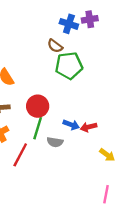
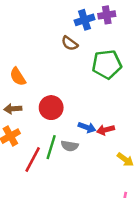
blue cross: (69, 24) -> (85, 20), turned -36
green pentagon: (69, 66) -> (107, 64), moved
green line: (38, 128) -> (51, 147), moved

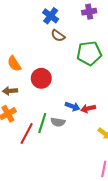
blue cross: (85, 20) -> (51, 16), moved, turned -35
red circle: (51, 108) -> (41, 78), moved

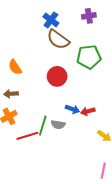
brown semicircle: (58, 36) -> (58, 39), size x1.6
red circle: (41, 78) -> (57, 76), moved
red line: (27, 133) -> (27, 136), turned 45

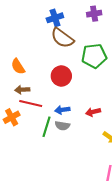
blue cross: (51, 20) -> (55, 18), turned 35
brown arrow: (11, 94) -> (22, 90), moved
blue arrow: (72, 109) -> (62, 110), moved, turned 152
red line: (27, 136) -> (31, 103), moved, turned 30

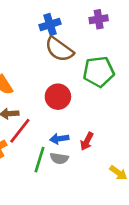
red line: (31, 103) -> (20, 131), turned -65
red arrow: (93, 112) -> (87, 141), moved, turned -48

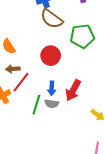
blue arrow: (59, 139) -> (52, 88), turned -80
red arrow: (87, 141) -> (73, 90), size x1.5

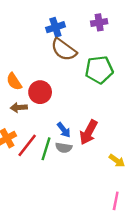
red circle: (51, 56) -> (40, 92), moved
red line: (21, 82) -> (27, 145), moved
blue arrow: (52, 88) -> (64, 130), turned -40

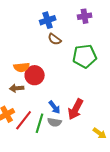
brown semicircle: (64, 50) -> (55, 39), size x0.6
orange semicircle: (14, 82) -> (22, 67), moved, turned -63

